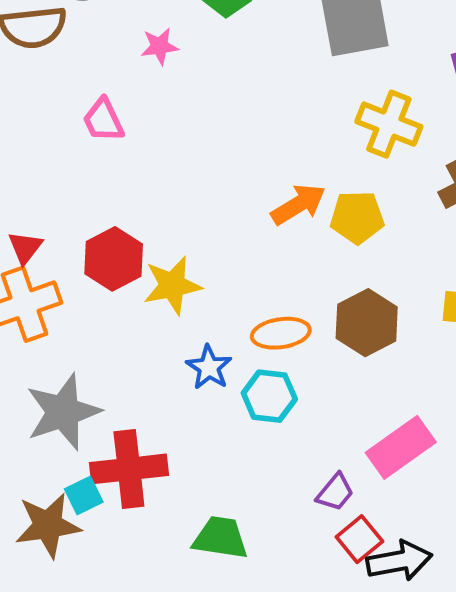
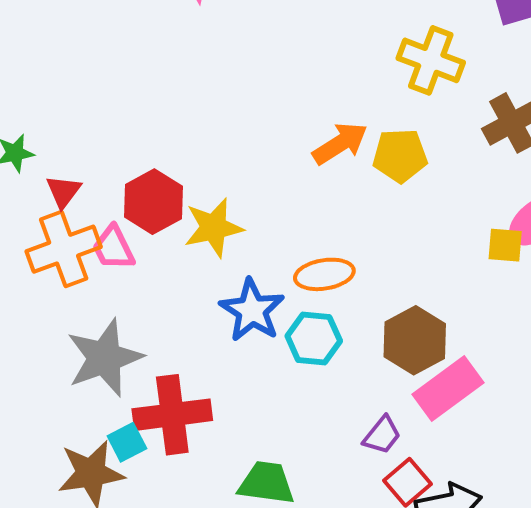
pink trapezoid: (103, 120) -> (113, 248), moved
brown hexagon: (367, 323) -> (415, 340), moved
blue star: (209, 367) -> (252, 310), size x1.4

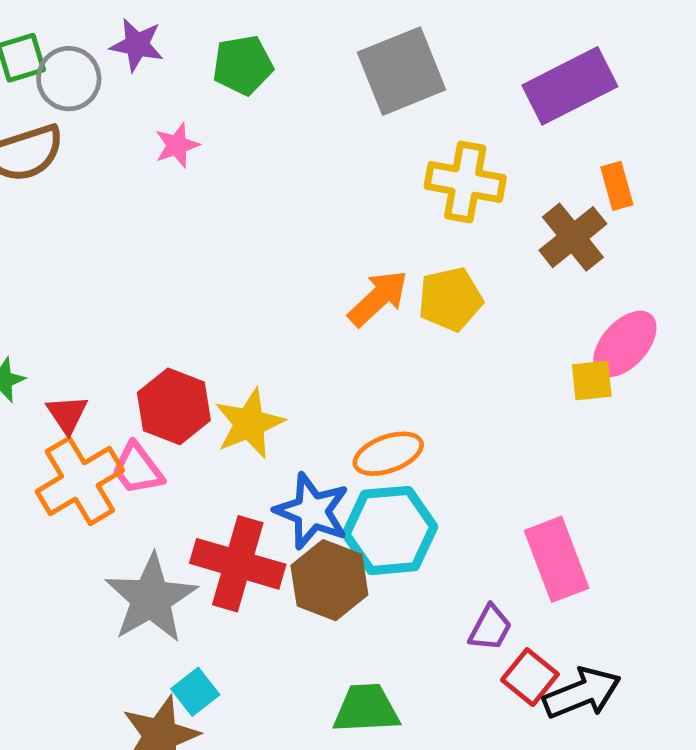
cyan hexagon: (314, 338) -> (390, 530), size x1.4
brown hexagon: (415, 340) -> (329, 580), moved
pink rectangle: (448, 388) -> (557, 559), turned -64
red cross: (172, 415) -> (238, 564), moved, turned 34

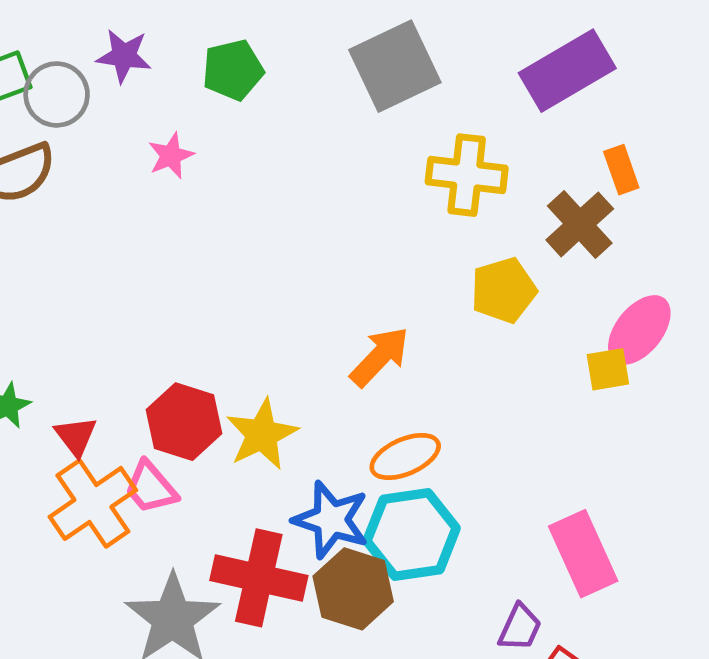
orange arrow: (378, 298) -> (380, 357), moved
yellow pentagon: (450, 299) -> (504, 290), moved

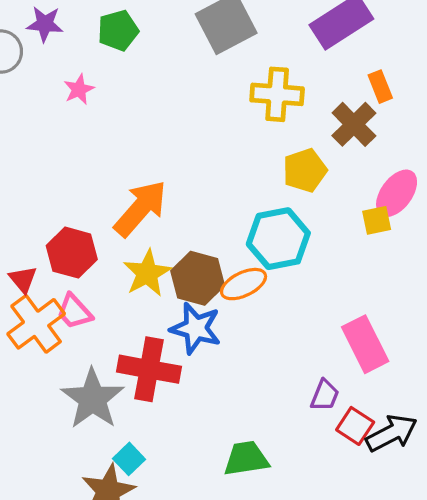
orange arrow: (380, 357) -> (140, 208), moved, size x1.4
red hexagon: (184, 422) -> (72, 253), moved
cyan hexagon: (412, 535) -> (278, 239), moved
brown hexagon: (353, 589) -> (198, 278), moved

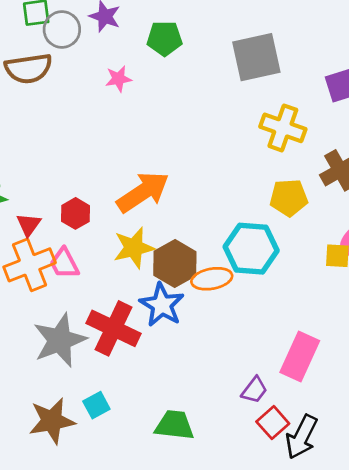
red hexagon: (72, 253) -> (75, 213), size x0.7
pink rectangle: (365, 344) -> (300, 356), turned 36
black arrow: (392, 433) -> (302, 437), turned 129
cyan square: (129, 459) -> (96, 405), moved

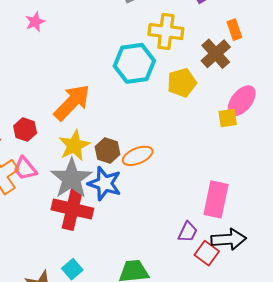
cyan hexagon: (251, 249) -> (134, 63), moved
brown hexagon: (175, 263) -> (108, 150), size x0.7
gray star: (60, 340) -> (71, 179), moved
black arrow: (302, 437) -> (229, 239), moved, turned -108

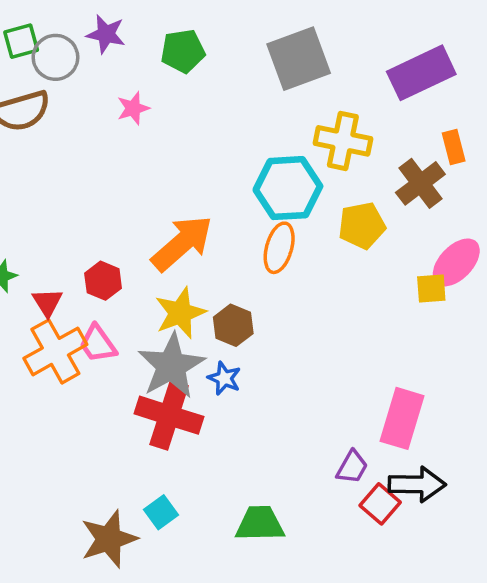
orange ellipse: (138, 156) -> (279, 248), moved, turned -56
blue star: (105, 184) -> (224, 378), size x0.6

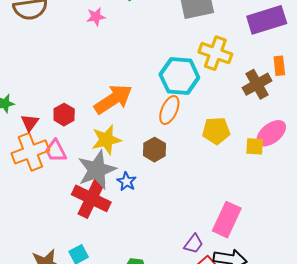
yellow pentagon: (362, 226) -> (216, 131), moved
brown hexagon: (233, 325) -> (155, 150), moved

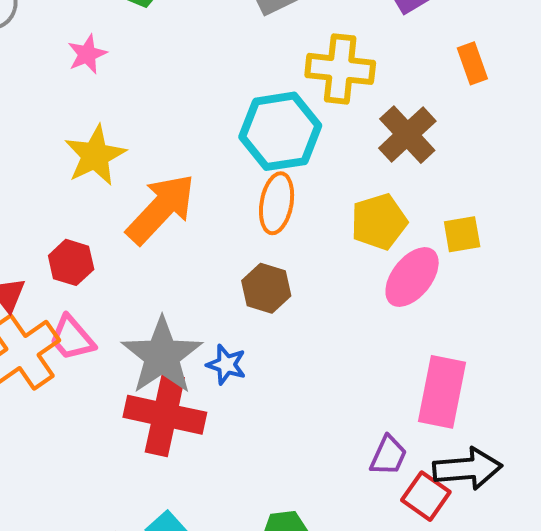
brown cross: (257, 84) -> (407, 135), moved
pink ellipse: (271, 133) -> (412, 277), moved
yellow star: (106, 140) -> (95, 155), moved

